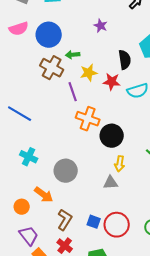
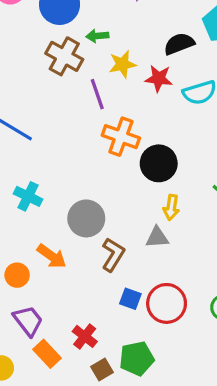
black semicircle: (125, 60) -> (179, 44), turned -102
brown L-shape: (65, 220) -> (113, 255), moved

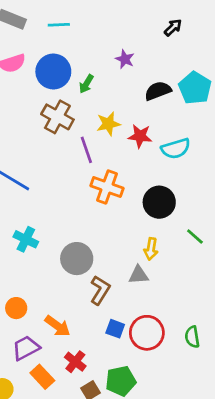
green arrow: (97, 36) -> (86, 84), moved, turned -54
black semicircle: (179, 44) -> (158, 91), moved
black circle: (159, 163) -> (159, 202), moved
orange arrow: (52, 256) -> (57, 326), moved
purple trapezoid: (28, 321) -> (26, 348), turned -80

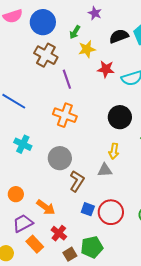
green arrow: (86, 84) -> (75, 32), moved
yellow star: (108, 124) -> (87, 49), moved
orange cross: (107, 187) -> (65, 115), moved

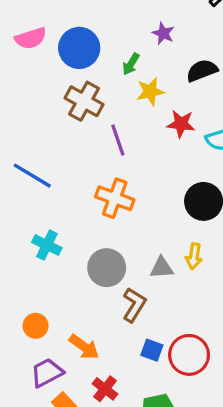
gray triangle: (105, 170) -> (162, 268), moved

